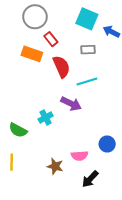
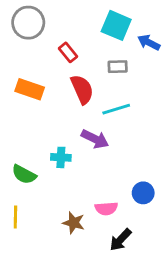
gray circle: (35, 17) -> (28, 23), moved
orange rectangle: (32, 54) -> (30, 89), moved
cyan cross: (46, 117) -> (61, 157), turned 32

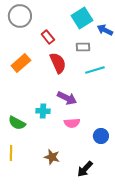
cyan square: (116, 25) -> (82, 18), turned 35
orange rectangle: (30, 89) -> (21, 63), turned -60
cyan line: (116, 109) -> (95, 70), moved
pink semicircle: (106, 208) -> (72, 123), moved

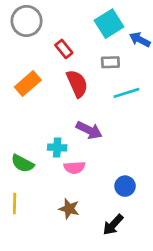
pink semicircle: (72, 123) -> (74, 167), moved
blue circle: (101, 136) -> (125, 186), moved

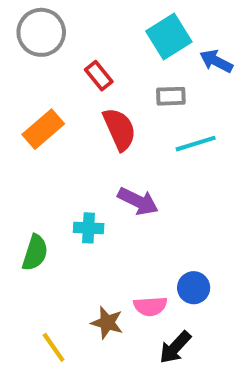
green semicircle: (23, 163) -> (35, 253), turned -100
pink semicircle: (74, 167) -> (150, 306), moved
yellow line: (15, 203) -> (54, 347), moved, turned -36

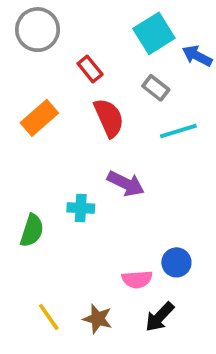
gray rectangle: (171, 96) -> (156, 88), turned 40
brown star: (107, 323) -> (98, 319), moved

